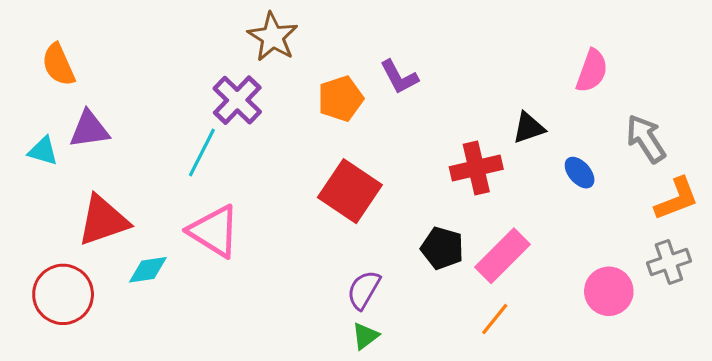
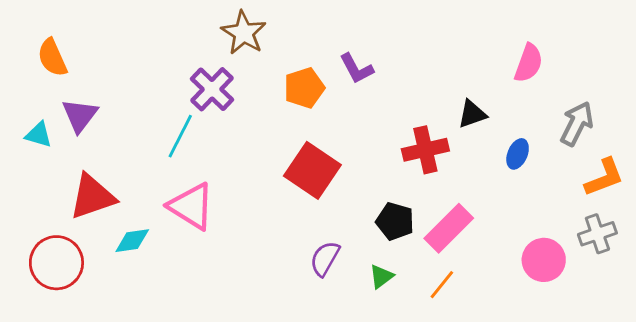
purple triangle: (89, 129) -> (80, 115), turned -45
gray arrow: (646, 139) -> (577, 124), turned 60
blue ellipse: (580, 173) -> (518, 154), turned 64
green triangle: (365, 336) -> (381, 276), moved

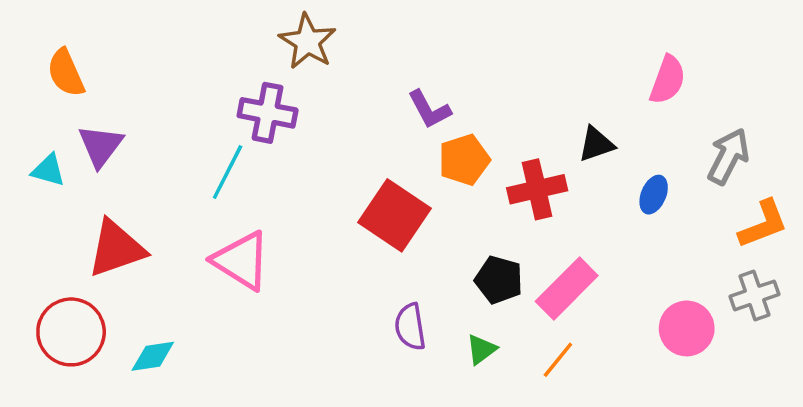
purple L-shape: (357, 69) -> (429, 109), moved
orange pentagon: (304, 88) -> (464, 160), moved
purple cross: (212, 89) -> (268, 113), turned -33
cyan diamond: (132, 241) -> (153, 356), moved
purple semicircle: (325, 259) -> (410, 327), turned -39

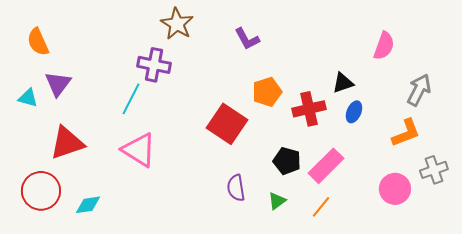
purple L-shape: (429, 109) -> (247, 39), moved
blue ellipse: (654, 195) -> (354, 112), moved
orange L-shape: (763, 224) -> (406, 133), moved

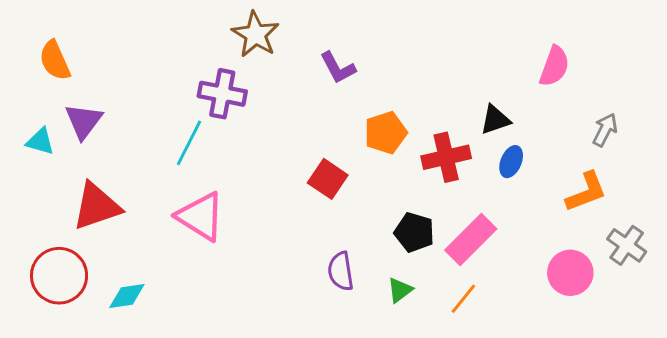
purple L-shape: (247, 39) -> (338, 68), moved
gray arrow: (419, 90) -> (605, 130), size x0.7
red square: (227, 124) -> (328, 179), size x0.7
gray cross: (434, 170) -> (627, 245), turned -36

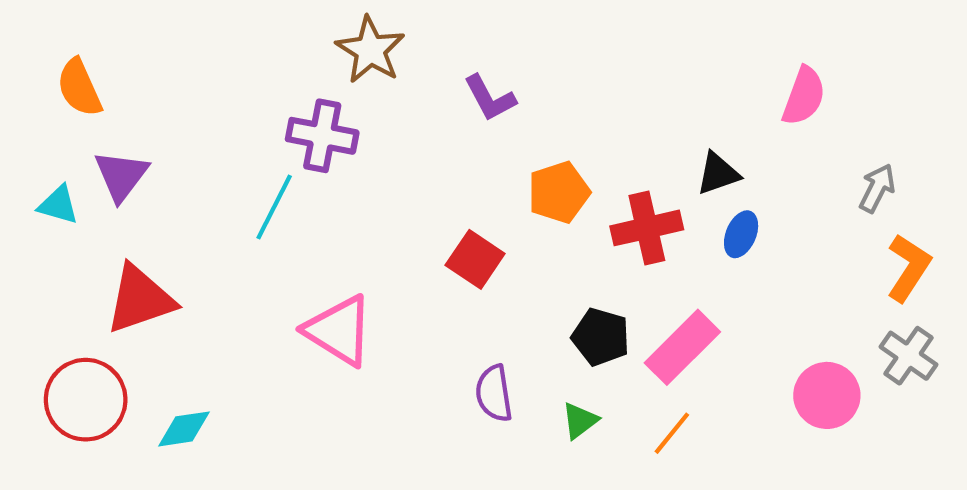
orange L-shape: (586, 192) -> (909, 268), moved, turned -36
pink triangle: (201, 216) -> (339, 331), moved

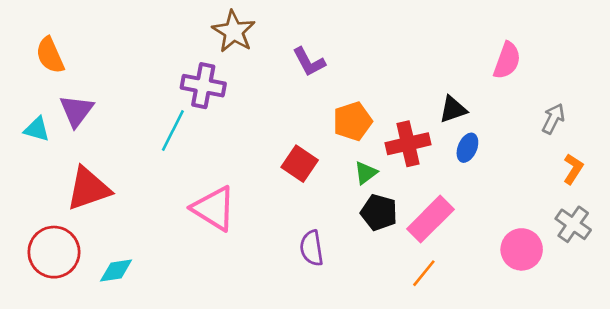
orange L-shape: (909, 268) -> (573, 169), size x0.7
green triangle: (580, 421) -> (366, 173), moved

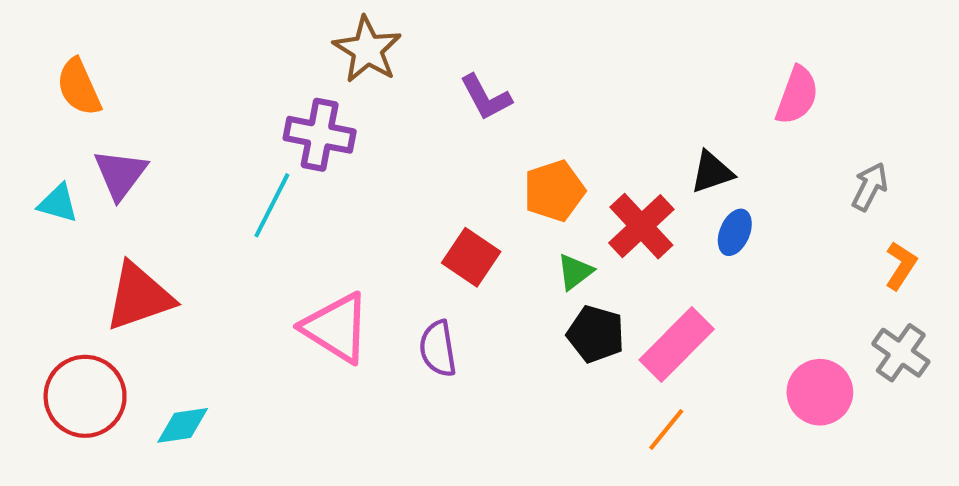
red cross: (408, 144) -> (641, 226), turned -30
purple semicircle: (312, 248) -> (438, 349), moved

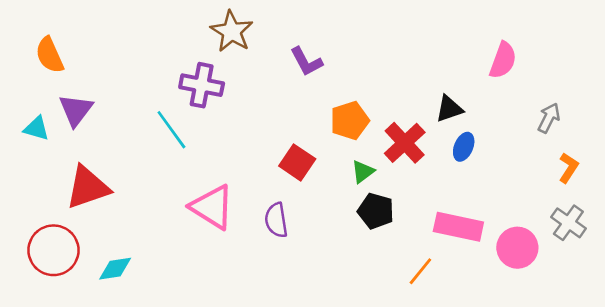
cyan line: (272, 205) -> (171, 130), turned -63
pink rectangle: (677, 344) -> (458, 227), moved, turned 57

